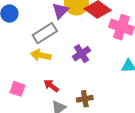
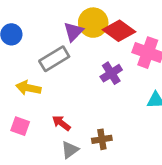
purple cross: (82, 54) -> (111, 73), moved
yellow arrow: (41, 55) -> (28, 88), moved

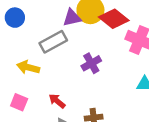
purple triangle: (73, 32) -> (72, 18), turned 30
purple cross: (111, 73) -> (91, 63), moved

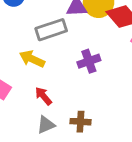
yellow arrow: (28, 67) -> (32, 59), moved

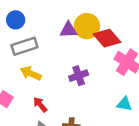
gray rectangle: (51, 30) -> (24, 46), moved

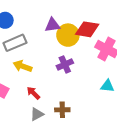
yellow circle: (87, 26) -> (68, 35), moved
red diamond: (107, 38) -> (87, 29), turned -35

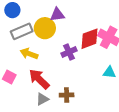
red diamond: (87, 29) -> (89, 39), moved, turned -30
yellow circle: (68, 35) -> (45, 28), moved
red arrow: (33, 93) -> (39, 79), size x1.6

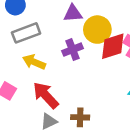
yellow circle: (45, 28) -> (97, 30), moved
purple cross: (69, 52) -> (73, 50), moved

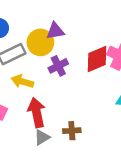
yellow circle: (97, 30) -> (40, 42), moved
red arrow: (46, 95) -> (37, 112), turned 36

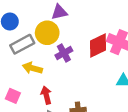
purple triangle: (55, 31) -> (59, 12), moved
red arrow: (37, 112) -> (46, 95), size x0.7

